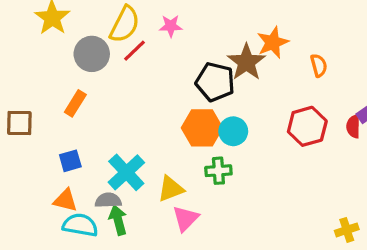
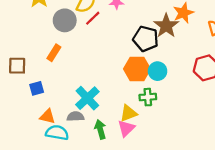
blue square: (70, 161) -> (37, 88), moved
yellow triangle: (171, 189) -> (128, 113), moved
green arrow: (118, 220) -> (100, 129), moved

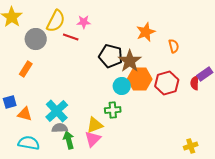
red line: (93, 18) -> (71, 37), moved, turned 63
brown star: (166, 26) -> (130, 61), moved
orange hexagon: (137, 69) -> (140, 79), moved
orange triangle: (47, 116) -> (25, 114), moved
gray semicircle: (75, 116) -> (60, 128), moved

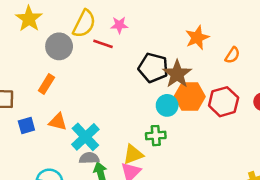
orange semicircle: (174, 46) -> (232, 55), turned 48
orange triangle: (25, 114) -> (58, 122), moved

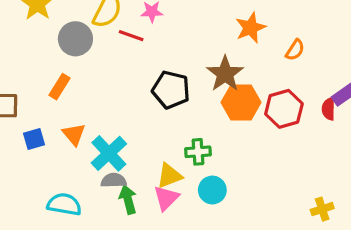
black pentagon: (153, 68) -> (171, 90), moved
cyan circle: (167, 105) -> (212, 190), moved
orange triangle: (58, 122) -> (74, 134), turned 36

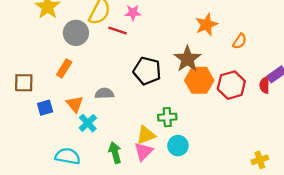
cyan cross: (109, 153) -> (88, 123), moved, size x0.7
gray semicircle: (114, 180) -> (104, 93), moved

